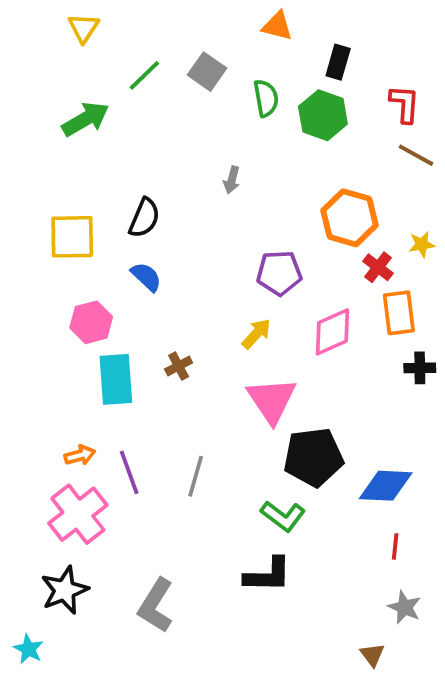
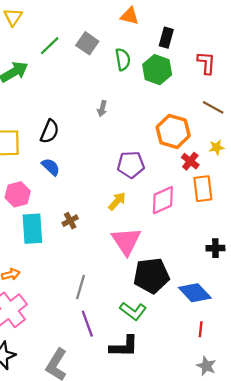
brown line: (416, 155) -> (213, 107), moved
black cross: (420, 368) -> (215, 248), moved
purple line: (129, 472) -> (87, 324), moved
blue diamond: (386, 486) -> (195, 293), turned 44

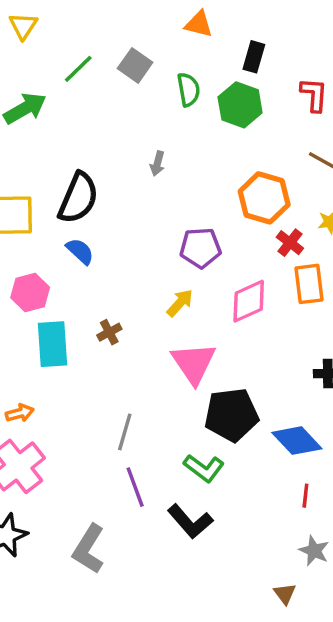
black semicircle: (50, 131) -> (78, 198), size x1.4
black L-shape: (124, 346) -> (190, 521), turned 48

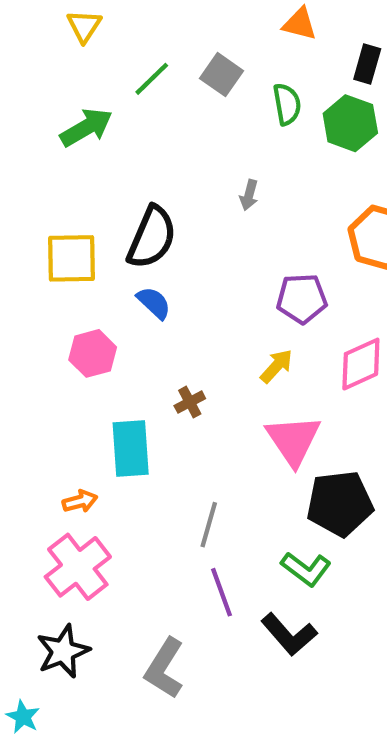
cyan rectangle: (52, 344) -> (131, 449), moved

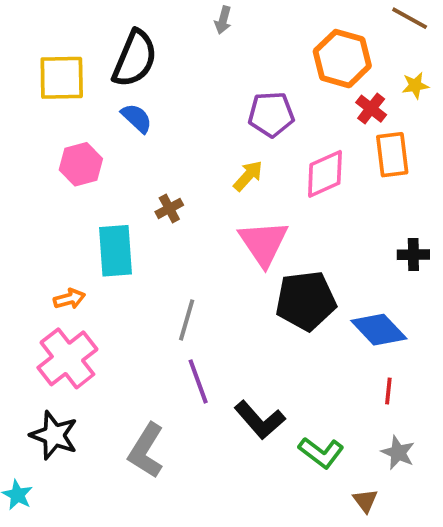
green L-shape: (306, 569) -> (321, 453), moved
black star: (63, 651) -> (54, 435), turned -30

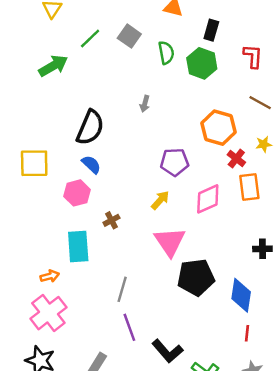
yellow square: (62, 78) -> (34, 163), moved
pink hexagon: (81, 164) -> (77, 193), moved
blue diamond: (379, 330) -> (241, 295), turned 52

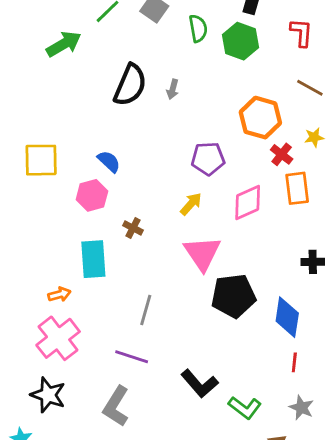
black semicircle: (90, 128) -> (130, 85), moved
brown cross: (111, 220) -> (133, 228), turned -35
purple line: (129, 327) -> (132, 357), moved, turned -52

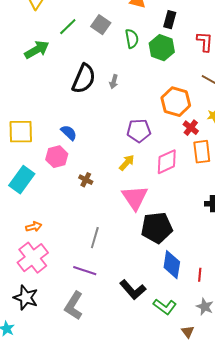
cyan rectangle: (93, 259) -> (22, 180), moved, turned 40
blue diamond: (287, 317) -> (172, 265), moved

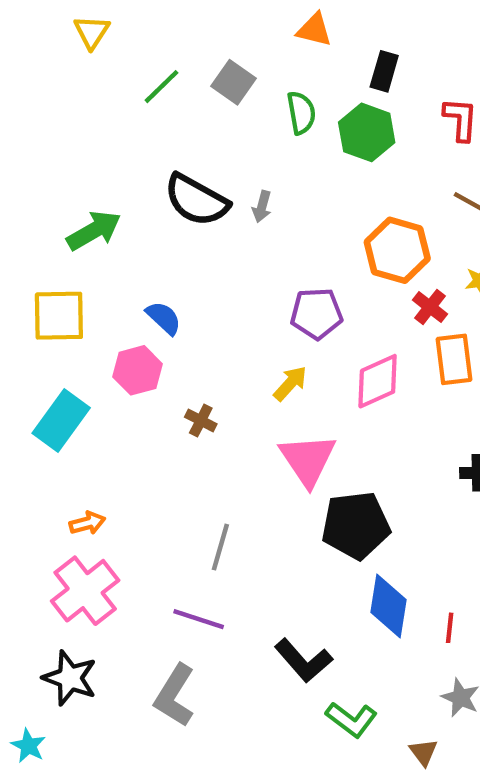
green arrow: (37, 50) -> (94, 231), moved
black semicircle: (84, 79) -> (196, 200), turned 96
green L-shape: (165, 307) -> (351, 719), moved

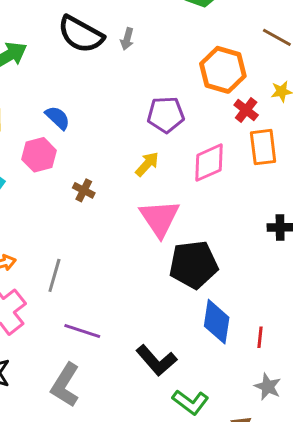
gray line: (220, 547) -> (54, 275), moved

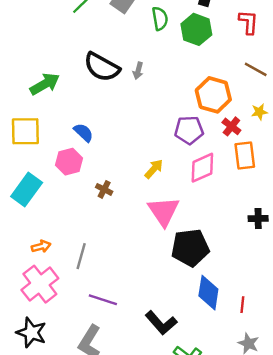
purple pentagon: (166, 115) -> (189, 130), moved

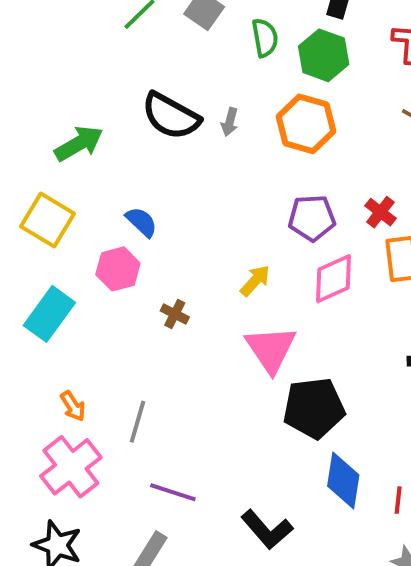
orange hexagon: (213, 95) -> (306, 124), moved
yellow square: (25, 131) -> (47, 220), turned 32
orange arrow: (41, 246) -> (73, 406), turned 72

